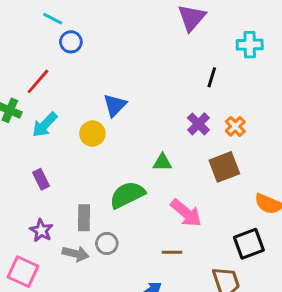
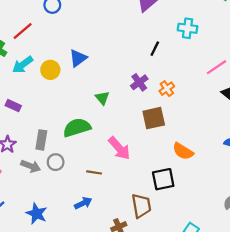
yellow circle: (92, 134) -> (50, 70), moved
green triangle: (162, 162) -> (102, 98), moved, turned 40
purple rectangle: (41, 179) -> (13, 106), turned -48
brown line: (172, 252) -> (94, 172), moved

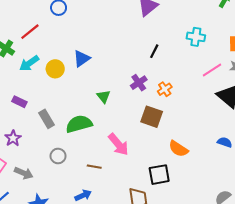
cyan cross: (188, 28) -> (196, 37), moved
brown square: (154, 118) -> (152, 117), turned 30
gray rectangle: (41, 140) -> (46, 119), moved, turned -42
gray arrow: (31, 166) -> (24, 173), moved

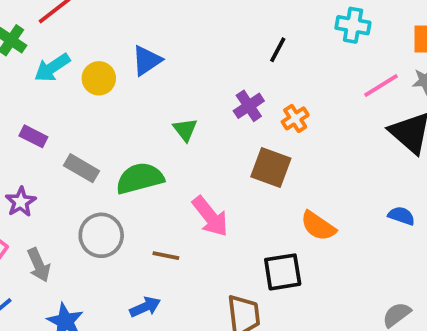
gray rectangle: (46, 119) -> (82, 168), turned -30
gray circle: (58, 156) -> (101, 235), size x1.5
gray arrow: (24, 173) -> (39, 265), turned 42

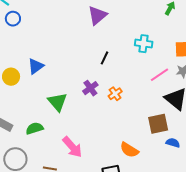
green triangle: (185, 130) -> (57, 102), size x1.5
brown square: (271, 167) -> (158, 124), moved, turned -30
green semicircle: (140, 178) -> (35, 128), size x0.7

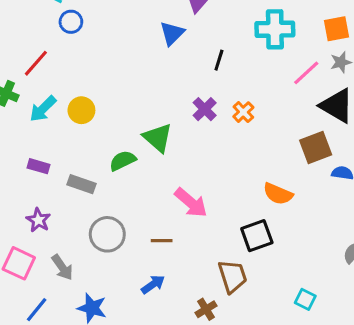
cyan cross: (144, 44) -> (275, 29), size x1.4
blue triangle: (36, 66) -> (172, 33), moved
green semicircle: (35, 128) -> (123, 161), moved

